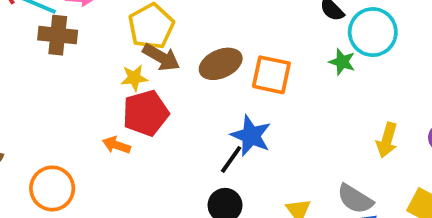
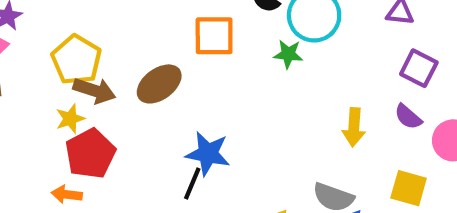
orange square: (271, 75) -> (214, 36), moved

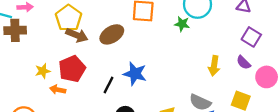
yellow star: (70, 119) -> (43, 71), moved
black line: (192, 183) -> (109, 85), moved

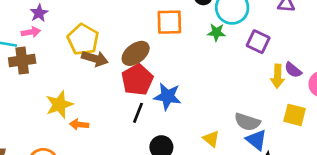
purple square: (251, 37) -> (258, 42), moved
yellow arrow: (214, 66) -> (278, 76), moved
red pentagon: (72, 69) -> (137, 80), moved
yellow star: (43, 71) -> (59, 105), size x1.5

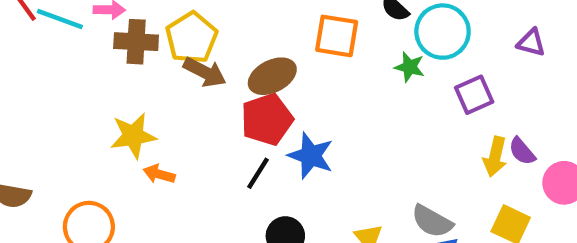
purple square: (258, 42) -> (474, 95), turned 30
brown cross: (22, 61) -> (136, 42), moved

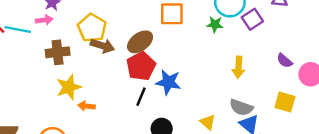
brown cross: (136, 42) -> (58, 52), moved
purple square: (474, 95) -> (252, 19), moved
yellow arrow: (495, 157) -> (238, 67), moved

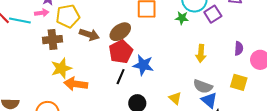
yellow pentagon: (92, 28) -> (68, 16), moved, turned 30
purple semicircle: (285, 61) -> (239, 48), turned -128
orange arrow: (86, 106) -> (76, 84), size x1.6

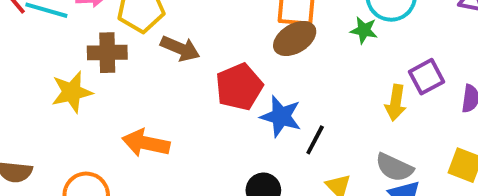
purple square: (213, 14) -> (426, 77), moved
brown ellipse: (120, 32) -> (295, 39), moved
yellow star: (61, 68) -> (72, 92), moved
black line: (121, 77) -> (315, 140), moved

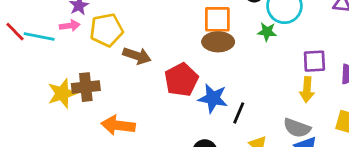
brown ellipse: (295, 39) -> (218, 42), turned 36
brown cross: (107, 53) -> (86, 87), moved
purple square: (426, 77) -> (314, 61), turned 30
yellow arrow: (396, 103) -> (307, 90), moved

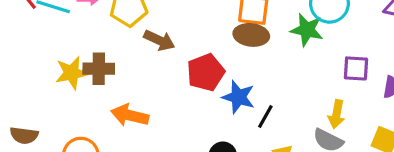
green star: (267, 32) -> (307, 30), size x1.5
yellow arrow: (307, 90) -> (337, 114), moved

